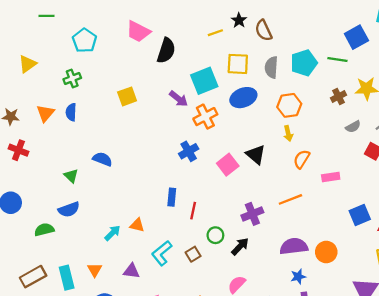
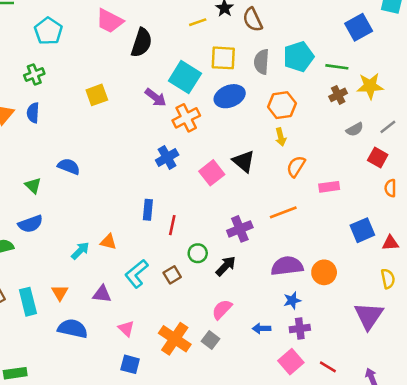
green line: (337, 60) -> (337, 67), moved
cyan square: (204, 81) -> (185, 77), turned -36

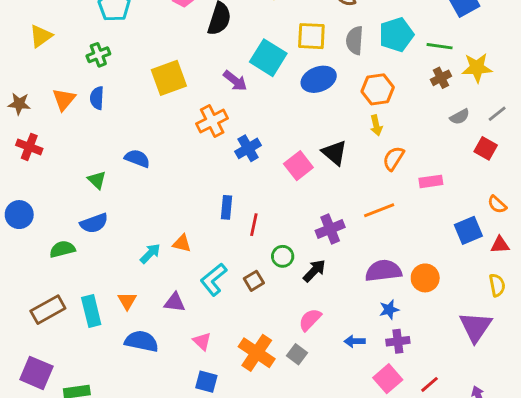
yellow square: (97, 95) -> (169, 78), size x1.4
orange cross: (186, 118) -> (212, 121), moved
orange semicircle: (390, 188) -> (497, 204), moved, turned -48
red line: (328, 367) -> (429, 384), turned -72

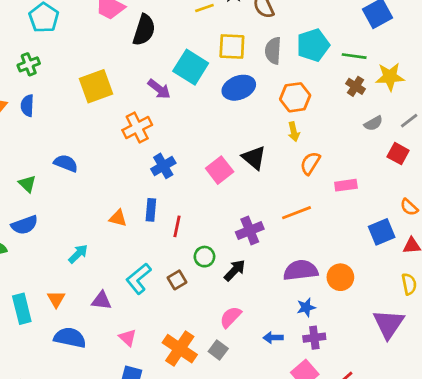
brown cross: (441, 78) -> (356, 86), turned -30
blue cross: (248, 148) -> (163, 166), moved
orange triangle: (182, 243) -> (118, 218), moved

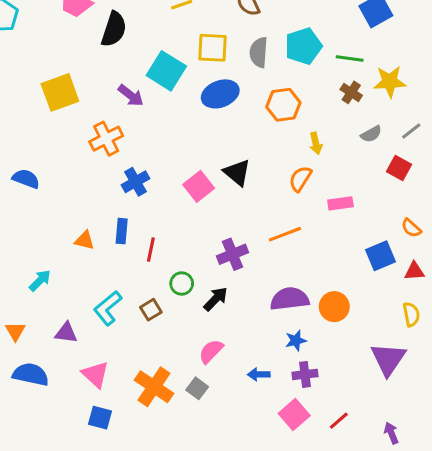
yellow arrow: (294, 132) -> (316, 143), moved
pink triangle: (128, 338) -> (95, 374), size x1.4

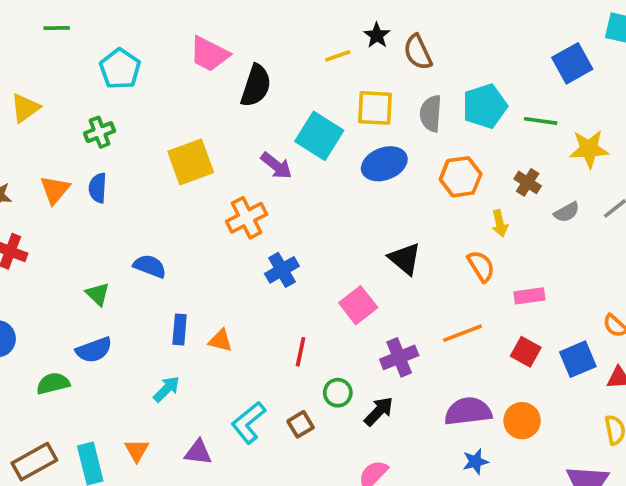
brown cross: (351, 92) -> (528, 182), moved
red square: (399, 168) -> (526, 352), moved
orange semicircle: (300, 179) -> (481, 266), turned 116
pink square: (199, 186) -> (358, 305), moved
blue rectangle: (122, 231) -> (180, 329), moved

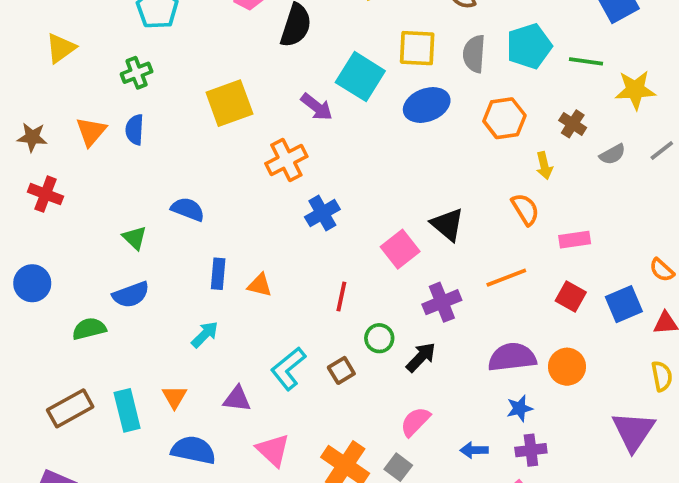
black triangle: (405, 259) -> (448, 224), moved

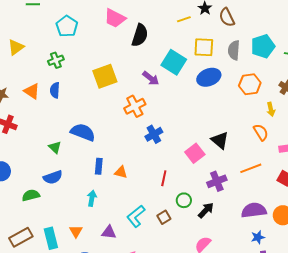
orange triangle: (91, 132) -> (32, 91), turned -36
blue semicircle: (188, 209) -> (83, 132), size x1.4
cyan arrow: (205, 334) -> (92, 198), turned -35

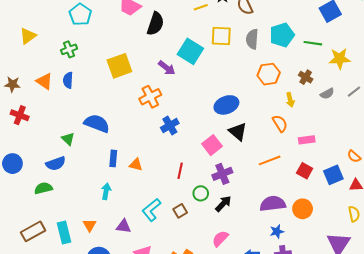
blue ellipse: (209, 77) -> (226, 105), moved
blue semicircle: (53, 177) -> (56, 164), moved
purple cross: (217, 181) -> (222, 174), moved

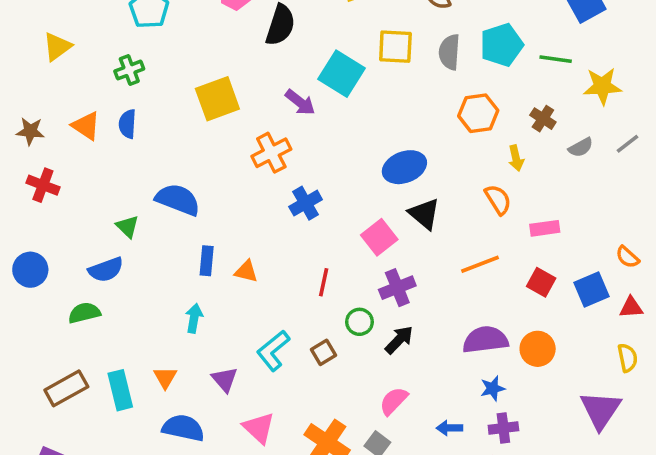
purple triangle: (124, 226) -> (225, 379), turned 42

